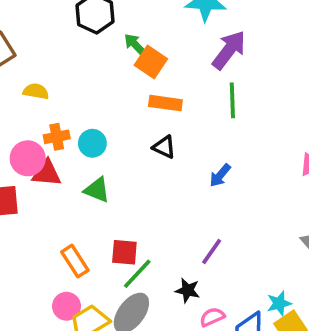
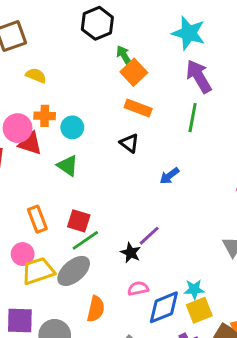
purple arrow: (229, 50) -> (199, 76), turned -80
black star: (188, 290) -> (131, 253), moved

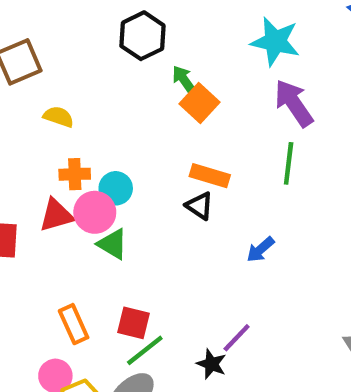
orange rectangle: (138, 108) -> (210, 176), moved
pink circle: (18, 128) -> (95, 212), moved
red triangle: (30, 143) -> (56, 215), turned -30

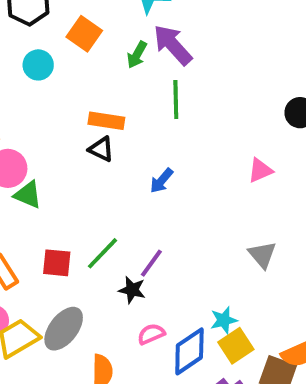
green arrow: (184, 80) -> (137, 55), moved, turned -108
orange square: (200, 103) -> (84, 34), moved
cyan circle: (116, 188) -> (38, 65), moved
green line: (145, 350) -> (103, 253), moved

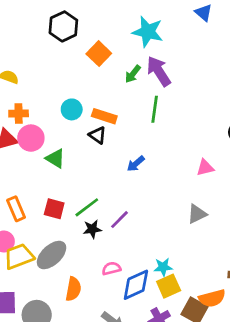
cyan circle: (38, 65) -> (72, 109), moved
green triangle: (28, 195) -> (55, 158), moved
gray triangle: (262, 255) -> (197, 214), moved, turned 35
black star: (132, 290) -> (92, 229), moved, turned -30

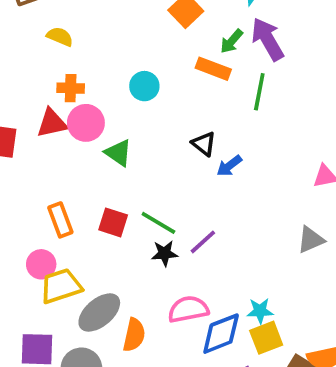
orange rectangle: (104, 116) -> (213, 69), moved
black triangle: (98, 135) -> (204, 144), moved
green line: (87, 207) -> (158, 223), turned 65
gray ellipse: (52, 255) -> (99, 313), moved
pink semicircle: (111, 269) -> (188, 309), size x1.5

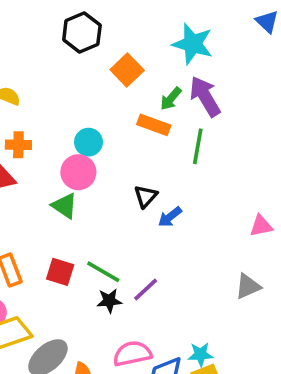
pink circle: (86, 123) -> (78, 172), moved
black triangle: (204, 144) -> (146, 196), turned 35

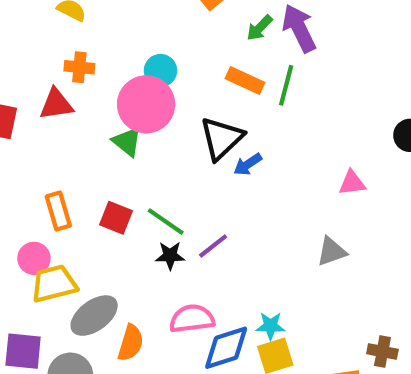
orange rectangle: (154, 125) -> (245, 80), moved
pink circle: (78, 172) -> (146, 104), size x1.4
black triangle: (146, 196) -> (221, 138), size x1.6

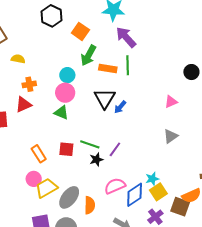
green arrow: (260, 28) -> (88, 55), moved, size x1.5
pink circle: (146, 104) -> (65, 93), size x0.7

